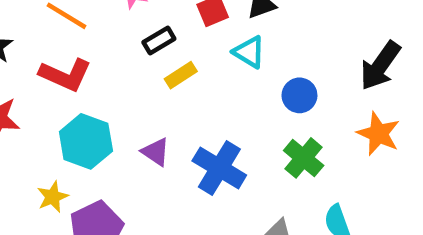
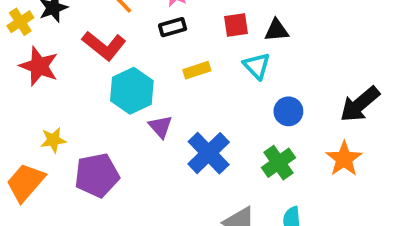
black rectangle: (159, 41) -> (173, 27), moved
cyan hexagon: (86, 141) -> (132, 91), moved
yellow star: (53, 197) -> (53, 140), moved

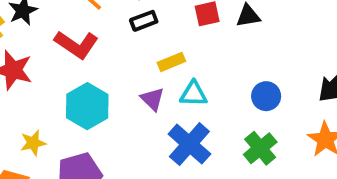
cyan triangle: (257, 66) -> (194, 94), moved, turned -40
cyan hexagon: (132, 91) -> (87, 106), moved
purple triangle: (160, 127) -> (152, 99), moved

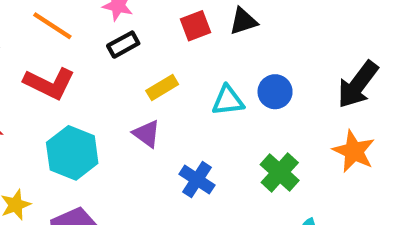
cyan triangle: (194, 94) -> (228, 100), moved
blue circle: (266, 96) -> (275, 92), moved
blue cross: (189, 144) -> (197, 180), size x0.7

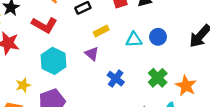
orange star: (354, 151) -> (186, 86), moved

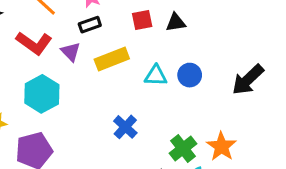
yellow rectangle: (101, 31) -> (112, 59), size x1.5
purple triangle: (92, 54) -> (71, 52), moved
green cross: (158, 78) -> (183, 149), moved

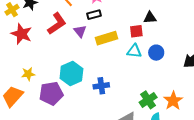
red square: (142, 20) -> (136, 31), moved
red L-shape: (34, 43) -> (57, 24), turned -75
cyan hexagon: (42, 94) -> (71, 74), moved
blue cross: (125, 127) -> (101, 86), moved, turned 35

